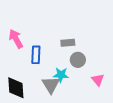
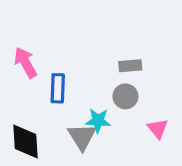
gray rectangle: (68, 43) -> (130, 66), moved

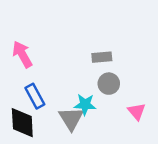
gray rectangle: (130, 66) -> (102, 57), moved
blue rectangle: (58, 88) -> (35, 96), moved, turned -30

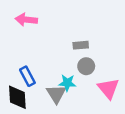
pink arrow: (22, 54) -> (26, 20), moved, turned -55
pink triangle: (137, 111) -> (108, 88), size x1.5

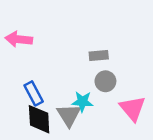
pink arrow: (26, 20) -> (19, 39), moved
black diamond: (17, 97) -> (39, 119), moved

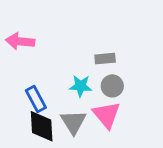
cyan star: (82, 102) -> (81, 86), moved
pink triangle: (133, 108) -> (107, 115), moved

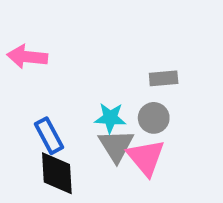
gray rectangle: (105, 59) -> (164, 78), moved
gray triangle: (73, 122) -> (116, 146), moved

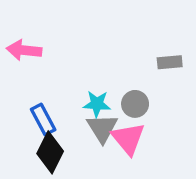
gray rectangle: (164, 78) -> (170, 62), moved
black diamond: (57, 173) -> (50, 152), turned 30

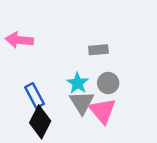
gray rectangle: (170, 62) -> (98, 50), moved
cyan star: (97, 104) -> (78, 83), turned 30

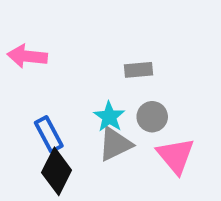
gray triangle: (82, 102) -> (115, 144), turned 36
pink triangle: (103, 111) -> (176, 156), moved

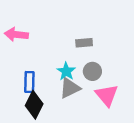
blue rectangle: (49, 134) -> (29, 82), turned 30

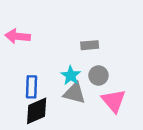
gray triangle: (70, 88) -> (74, 93), turned 40
black diamond: (34, 105) -> (37, 111), turned 40

